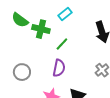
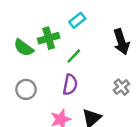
green semicircle: (20, 20) -> (24, 48), moved
green cross: (41, 29) -> (49, 38), turned -30

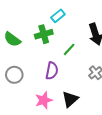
green cross: (49, 38) -> (44, 34), moved
green line: (74, 56) -> (69, 49), moved

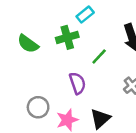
purple semicircle: (52, 71) -> (77, 83), turned -30
gray circle: (14, 75) -> (38, 107), moved

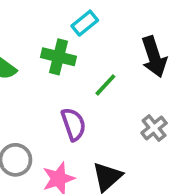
green cross: (67, 37) -> (59, 57), turned 30

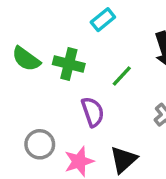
green cross: (59, 57) -> (69, 64), moved

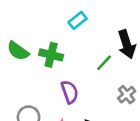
green line: (122, 76) -> (104, 63), moved

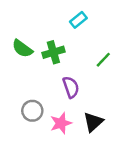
green cross: (51, 55) -> (53, 52), turned -30

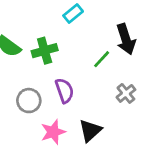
gray circle: (32, 111) -> (29, 101), moved

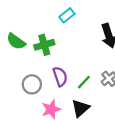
green line: (102, 59) -> (84, 82), moved

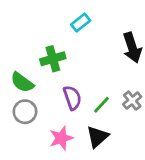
green semicircle: (16, 41) -> (22, 82), moved
gray circle: (32, 84) -> (25, 112), moved

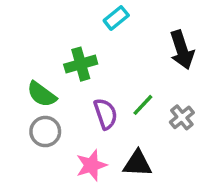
green line: (102, 105) -> (143, 105), moved
black triangle: (97, 137) -> (138, 163), turned 45

